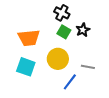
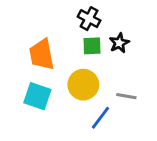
green square: (64, 32) -> (92, 46), turned -32
orange trapezoid: (29, 38) -> (42, 54), turned 85

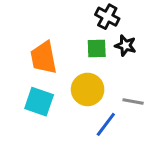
black cross: (89, 19) -> (107, 17), moved
black star: (119, 43) -> (125, 45), turned -30

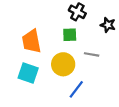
black star: (125, 45) -> (108, 25), moved
gray line: (133, 102) -> (92, 54), moved

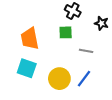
yellow circle: (63, 64) -> (59, 79), moved
blue line: (76, 89) -> (84, 79), moved

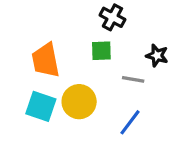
black star: (101, 23) -> (157, 56), moved
yellow circle: (59, 79) -> (79, 102), moved

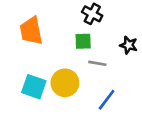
orange trapezoid: (46, 60) -> (31, 31), moved
gray line: (133, 79) -> (97, 63), moved

